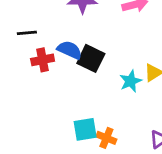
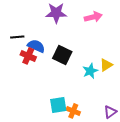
blue semicircle: (70, 50) -> (36, 46), moved
red cross: (43, 60) -> (28, 56), turned 35

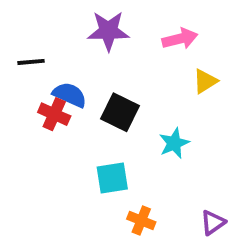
black line: (17, 37) -> (31, 62), moved
yellow triangle: (106, 65) -> (205, 81), moved
cyan square: (58, 105) -> (112, 178), moved

